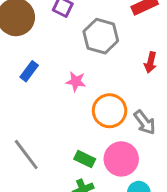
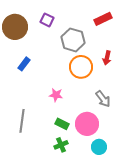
pink star: (76, 81) -> (56, 95), moved
orange circle: (110, 111) -> (81, 67), moved
gray line: (26, 155) -> (22, 121), turned 45

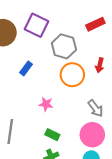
purple square: (47, 20) -> (37, 25), size x1.6
blue rectangle: (24, 64) -> (26, 68), moved
pink circle: (87, 124) -> (92, 135), moved

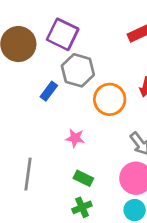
gray hexagon: (64, 46) -> (78, 70), moved

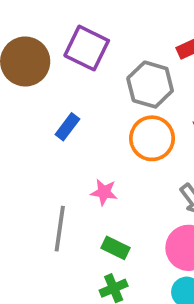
gray hexagon: (78, 70) -> (150, 85), moved
gray line: (28, 174) -> (60, 229), moved

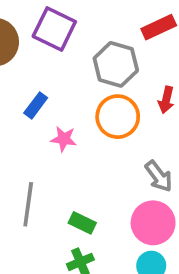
pink star: (104, 192) -> (64, 139), moved

